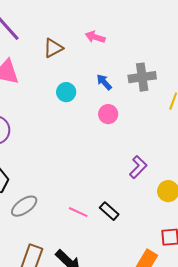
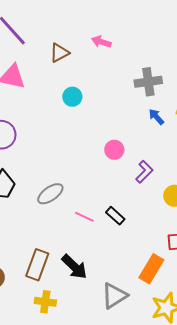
blue arrow: (104, 82) -> (156, 117), moved
pink circle: (108, 114) -> (114, 150), moved
gray ellipse: (24, 206) -> (50, 194), moved

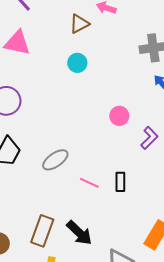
brown triangle: (59, 53) -> (79, 24), moved
black rectangle: (115, 216) -> (120, 182), turned 48

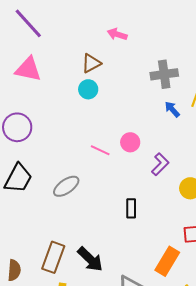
brown triangle: (79, 24) -> (91, 63), moved
pink line: (89, 183) -> (100, 150), moved

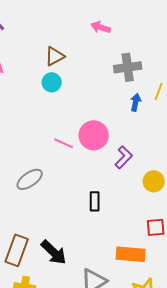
pink arrow: (117, 34) -> (101, 27), moved
blue arrow: (172, 109) -> (136, 102), turned 54
pink circle: (130, 142) -> (94, 135), size x1.5
orange rectangle: (167, 261) -> (131, 254), turned 64

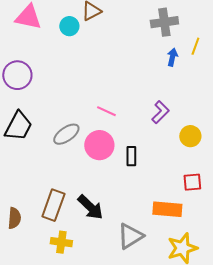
cyan circle: (52, 82) -> (69, 26), moved
pink circle: (94, 135) -> (99, 145), moved
pink line: (64, 143) -> (106, 111), moved

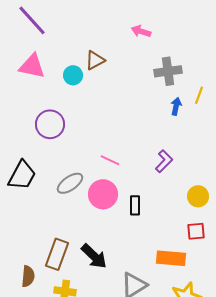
purple circle: (17, 75) -> (50, 124), moved
yellow circle: (190, 136) -> (198, 196), moved
brown semicircle: (14, 218) -> (28, 276), moved

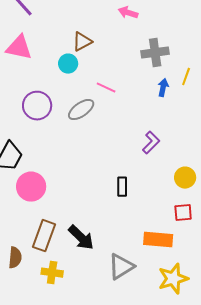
cyan circle: (73, 75) -> (68, 64), moved
pink line: (110, 160) -> (106, 88), moved
gray ellipse: (70, 183) -> (81, 110), moved
pink circle: (103, 194) -> (31, 187), moved

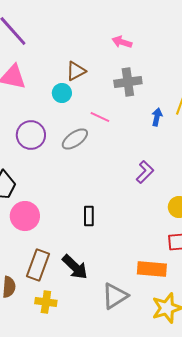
gray cross: (155, 53) -> (128, 82), moved
black rectangle: (122, 187) -> (89, 216), moved

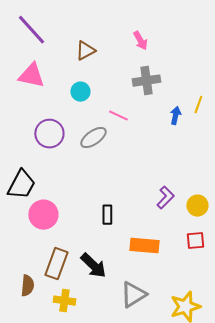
pink arrow: (122, 42) -> (140, 41), turned -138
brown triangle: (76, 71) -> (85, 51), moved
purple L-shape: (145, 172) -> (165, 198), moved
orange rectangle: (152, 269) -> (144, 246), moved

